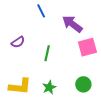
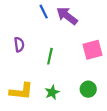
purple arrow: (72, 24) -> (67, 16), moved
purple semicircle: (18, 42) -> (19, 45), turned -64

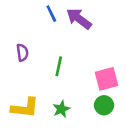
pink square: (92, 50) -> (107, 79), moved

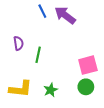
green line: (59, 66) -> (38, 55), moved

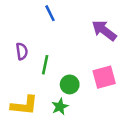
purple arrow: (65, 15) -> (104, 30), moved
green circle: (86, 87) -> (70, 84), moved

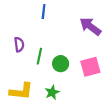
blue line: (50, 13) -> (44, 12), turned 32
green circle: (70, 84) -> (61, 64), moved

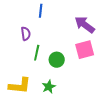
purple semicircle: (19, 45) -> (26, 34), moved
pink square: (90, 67) -> (85, 50), moved

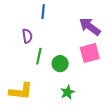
green star: (49, 87) -> (67, 92), moved

